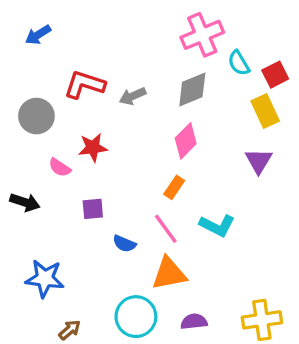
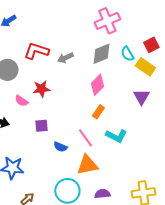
cyan semicircle: (239, 63) -> (127, 54), moved
yellow rectangle: (265, 111) -> (145, 67), turned -30
orange rectangle: (174, 187) -> (98, 112), moved

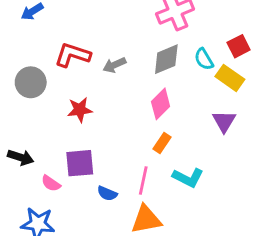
pink semicircle: (21, 101) -> (51, 183), moved
purple square: (41, 126) -> (80, 163), size x1.5
pink line: (85, 138) -> (143, 180), turned 48

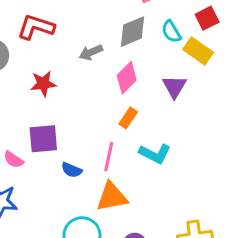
gray arrow: (114, 65) -> (91, 52), moved
purple triangle: (224, 121) -> (174, 87), moved

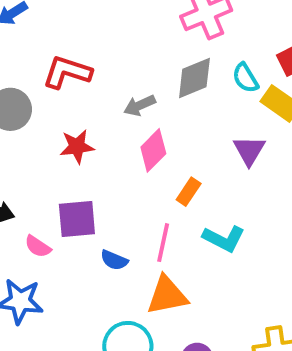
pink diamond: (127, 78) -> (153, 150), moved

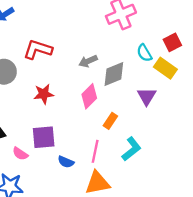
gray diamond: (194, 78) -> (114, 74), moved
gray arrow: (140, 105) -> (88, 61), moved
cyan L-shape: (224, 239) -> (131, 149), turned -65

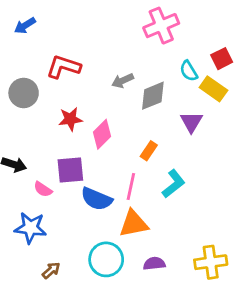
pink diamond: (89, 96) -> (102, 134), moved
blue semicircle: (66, 162) -> (97, 199), size x1.6

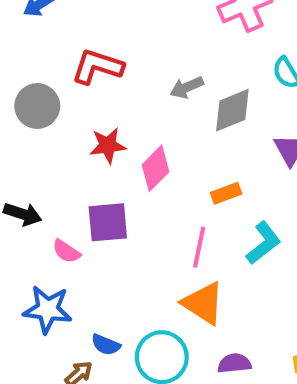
orange rectangle: (149, 151) -> (226, 193), turned 36
blue semicircle: (97, 199) -> (106, 345), moved, size x0.6
orange triangle: (134, 224) -> (203, 303), turned 44

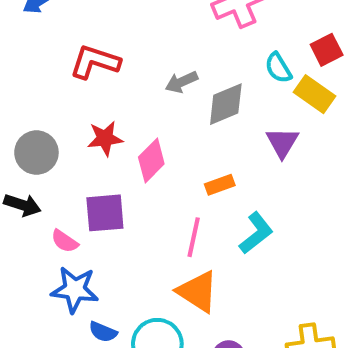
gray circle: (37, 106) -> (36, 153), moved
blue star: (48, 309) -> (75, 290), moved

